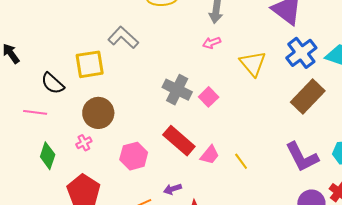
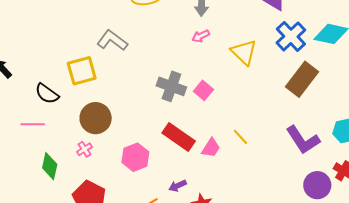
yellow line: (241, 161) -> (240, 137), moved

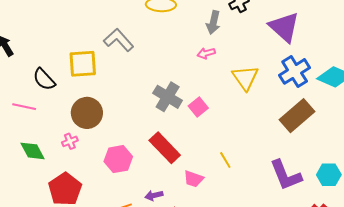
pink trapezoid: (211, 148) -> (194, 179), moved, turned 65
green diamond: (50, 166) -> (32, 151), turned -52

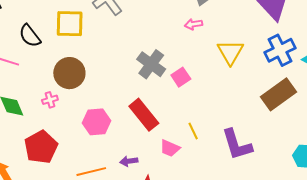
yellow line: (225, 160) -> (193, 131), moved
purple L-shape: (286, 175) -> (237, 145), moved

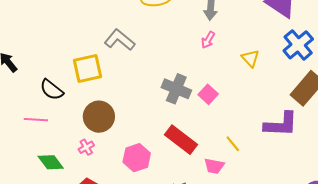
pink arrow: (194, 24) -> (208, 40), turned -36
yellow triangle: (230, 52) -> (250, 58), size x0.7
purple L-shape: (237, 145) -> (281, 124), moved, turned -57

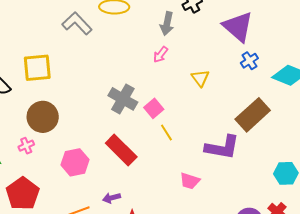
gray L-shape: (119, 40) -> (77, 23), moved
blue cross: (298, 45) -> (249, 61), moved, size x0.6
yellow line: (233, 144) -> (166, 133), moved
pink trapezoid: (214, 166) -> (190, 181), moved

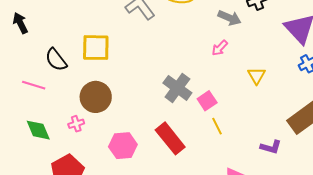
gray arrow: (167, 24) -> (230, 18), turned -85
purple L-shape: (222, 147) -> (271, 147), size x0.6

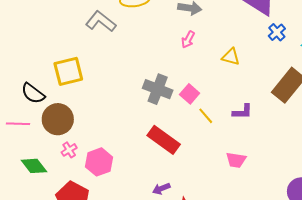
yellow triangle: (257, 76) -> (231, 57), turned -30
brown circle: (96, 97) -> (58, 119), moved
pink hexagon: (123, 146) -> (99, 162), moved
purple L-shape: (271, 147) -> (242, 112), moved

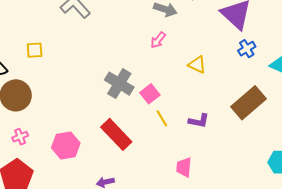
yellow square: (68, 71) -> (35, 50), size x0.6
pink cross: (69, 150) -> (20, 137), moved
pink trapezoid: (236, 160) -> (184, 167), turned 75
pink hexagon: (99, 162) -> (66, 145), moved

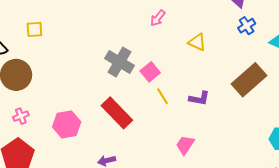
pink trapezoid: (184, 167) -> (185, 145), turned 30

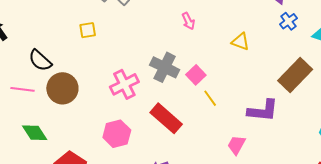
pink arrow: (158, 18) -> (188, 21), moved, turned -60
yellow square: (34, 29) -> (88, 30), moved
purple L-shape: (199, 98) -> (263, 111), moved, size x1.5
pink cross: (21, 116) -> (124, 84), moved, size x1.8

